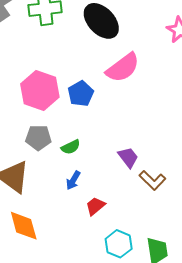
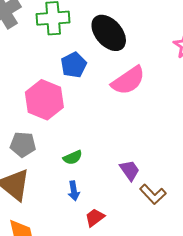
blue pentagon: (81, 94) -> (74, 65), moved
gray pentagon: (38, 138) -> (23, 145), moved
blue arrow: (73, 180) -> (74, 191), turned -42

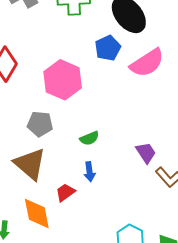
blue pentagon: (74, 65) -> (108, 48), moved
red trapezoid: (95, 218) -> (65, 192), moved

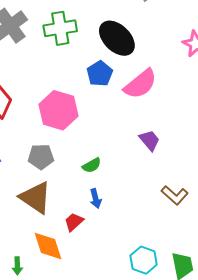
purple trapezoid: (146, 153) -> (150, 140), moved

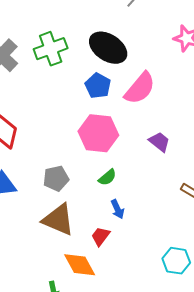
pink hexagon: (58, 110) -> (98, 133), moved

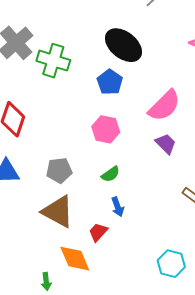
green cross: (51, 49) -> (53, 61), moved, turned 32
pink semicircle: (140, 88) -> (164, 106), moved
pink hexagon: (98, 133) -> (106, 129), size x0.7

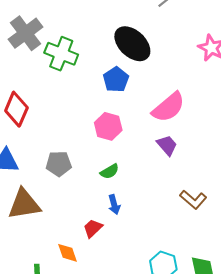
brown triangle: (58, 212) -> (24, 204), moved, turned -42
orange diamond: (75, 259) -> (67, 253), size x0.7

